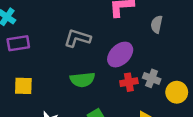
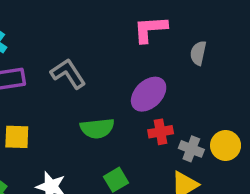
gray L-shape: (77, 38) -> (68, 74), moved, turned 40
gray cross: (152, 78) -> (191, 149), moved

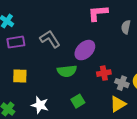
purple ellipse: (149, 94) -> (85, 50), moved

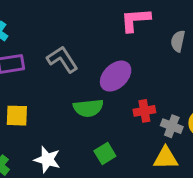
yellow triangle: (118, 104) -> (166, 158), turned 30

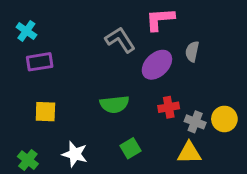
gray semicircle: (178, 41) -> (192, 52), moved
gray L-shape: (62, 59) -> (120, 40), moved
purple ellipse: (116, 76) -> (157, 65), moved

